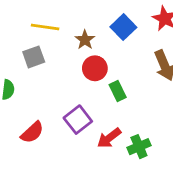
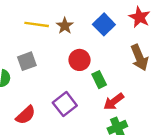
brown star: (85, 40) -> (65, 26), moved
gray square: (34, 57) -> (27, 61), moved
red arrow: (109, 138) -> (114, 102), moved

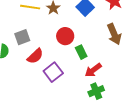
red semicircle: (26, 115) -> (35, 56), moved

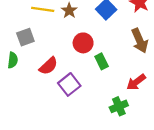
gray square: (22, 37) -> (25, 37), moved
red arrow: (93, 70) -> (136, 82), moved

